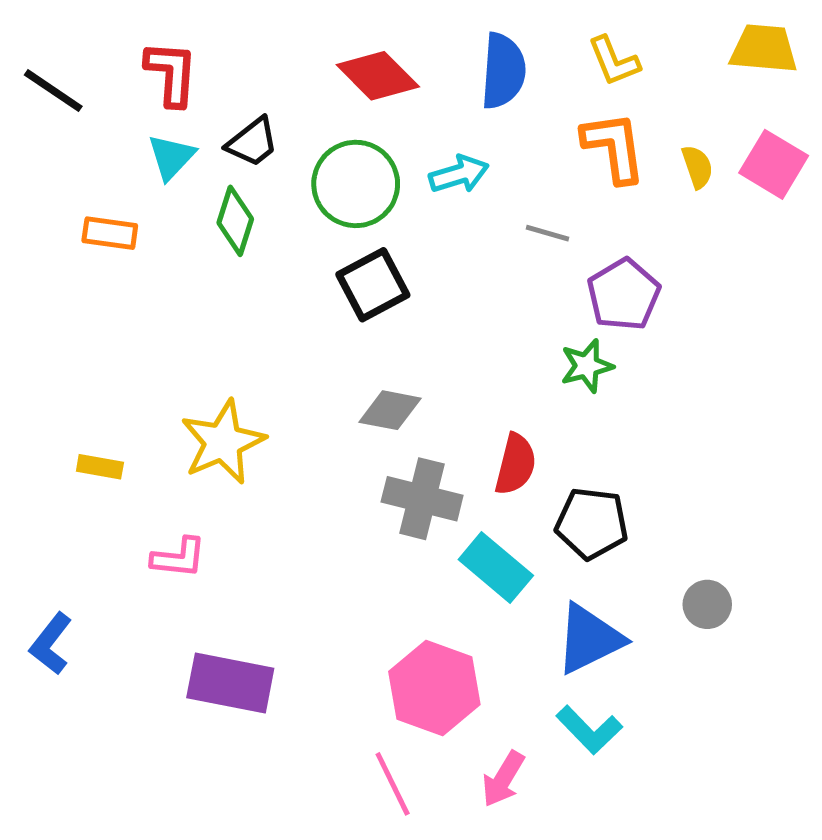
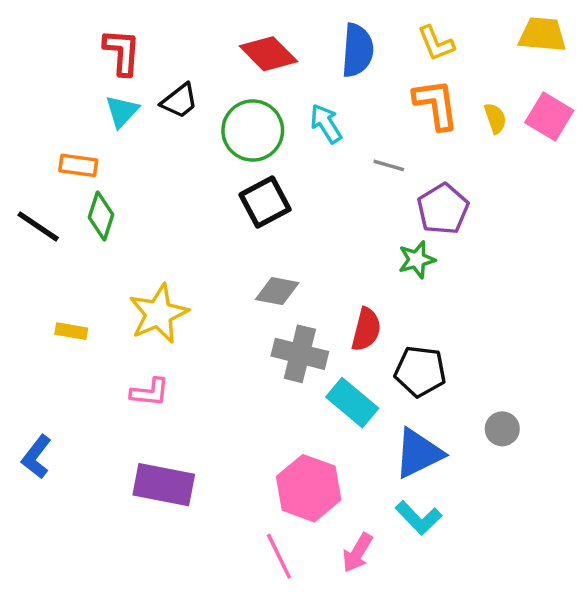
black line: (53, 91) -> (38, 226), moved
cyan arrow: (459, 174) -> (326, 124), turned -105
green diamond: (235, 221) -> (101, 216), moved
pink L-shape: (179, 558) -> (150, 392), moved

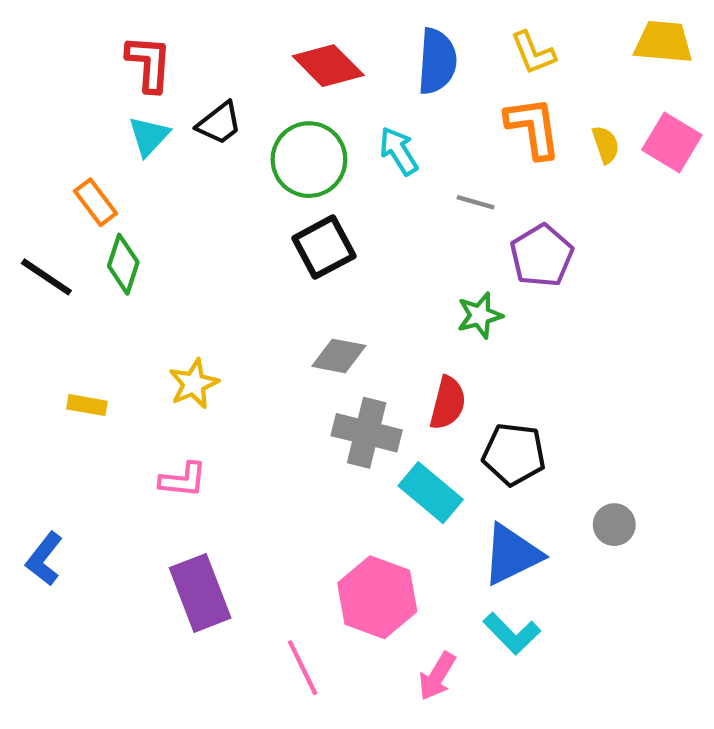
orange rectangle: (78, 165) -> (95, 202), turned 45
green star: (417, 260) -> (480, 315), moved
yellow star: (159, 314) -> (194, 384), size x0.7
purple rectangle: (164, 485) -> (200, 593), turned 58
pink line: (279, 556) -> (303, 668), moved

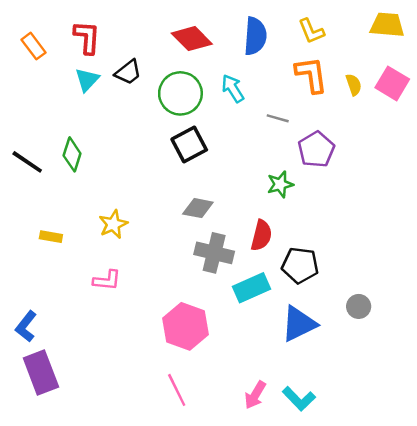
orange rectangle: (95, 202) -> (33, 46), moved
cyan rectangle: (431, 493) -> (251, 288), turned -64
purple rectangle: (200, 593) -> (41, 372), moved
pink hexagon: (377, 597) -> (185, 326), moved
cyan L-shape: (512, 633) -> (299, 399), moved

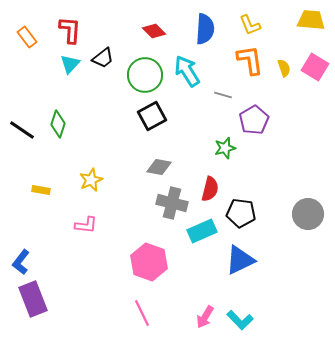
red diamond: (192, 39) -> (154, 31), size x0.7
cyan arrow: (233, 88) -> (187, 71), size x1.4
gray circle: (359, 306) -> (308, 214), moved, size x1.6

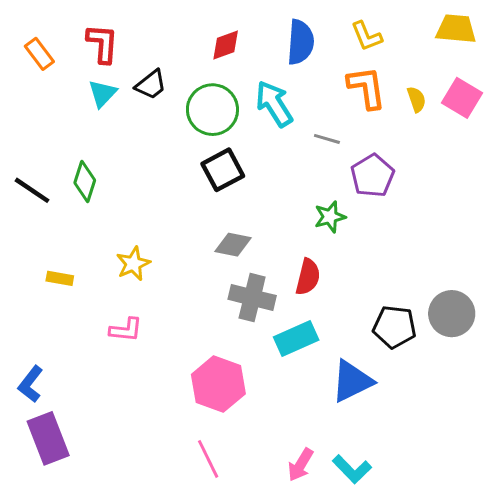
red diamond: (154, 31) -> (226, 45), turned -65
black pentagon: (241, 213) -> (394, 327), moved

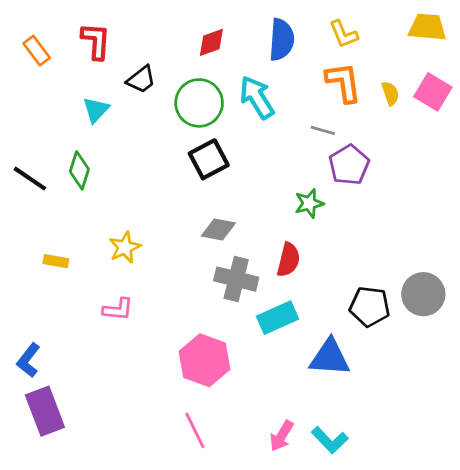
cyan triangle: (102, 93) -> (96, 110), moved
gray line: (327, 139) -> (323, 130), moved
blue triangle: (352, 381) -> (330, 357), turned 30

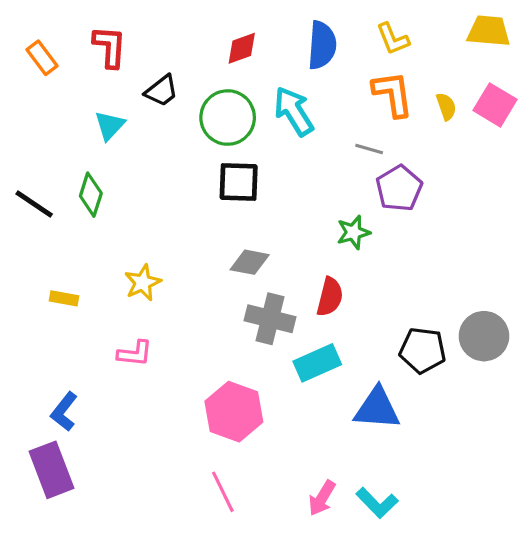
black square: (209, 159) -> (239, 182), turned 30
blue L-shape: (28, 360) -> (64, 412), moved

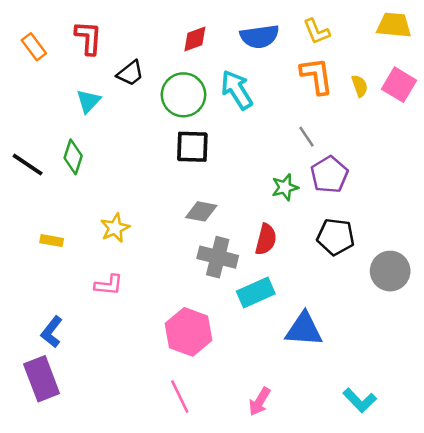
blue semicircle: (322, 45) -> (260, 37), turned 78
gray line: (369, 149) -> (306, 137), moved, turned 40
purple pentagon: (399, 188) -> (329, 175), moved
black pentagon: (423, 350) -> (336, 237), moved
cyan L-shape: (377, 503) -> (360, 400), moved

